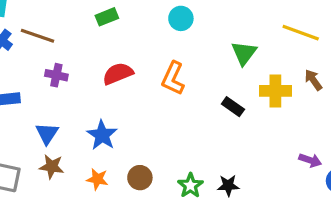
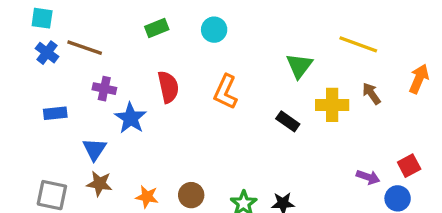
cyan circle: (181, 18) -> (214, 30), moved
red semicircle: (118, 74) -> (168, 87), turned 100
blue star: (102, 135) -> (131, 118), moved

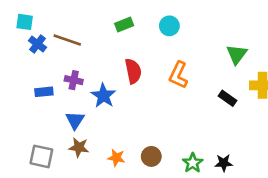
cyan square: (42, 18) -> (25, 22), moved
purple cross: (104, 89) -> (74, 80), moved

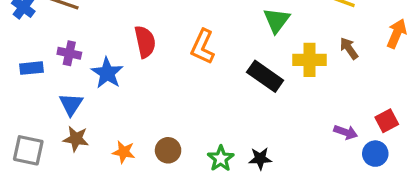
black rectangle: (228, 98) -> (265, 76), size x1.5

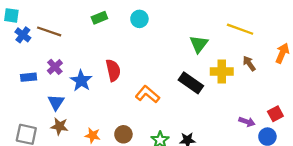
red semicircle: (145, 42) -> (113, 70), moved
orange L-shape: (203, 47) -> (147, 94), moved, turned 105
purple cross: (69, 53) -> (55, 67), turned 35

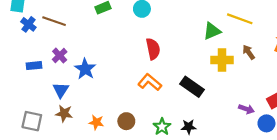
green triangle: (199, 44) -> (212, 31), moved, turned 30
red semicircle: (113, 70) -> (153, 49), moved
black rectangle: (191, 83) -> (192, 87), moved

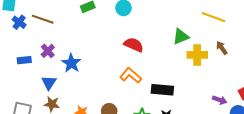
green triangle: (212, 31) -> (181, 37), moved
red semicircle: (153, 49) -> (134, 45), turned -54
black rectangle: (192, 87) -> (162, 90), moved, turned -30

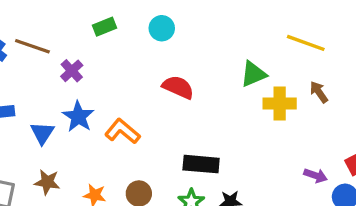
purple cross: (48, 51) -> (72, 71), moved
orange L-shape: (131, 75) -> (122, 131), moved
blue triangle: (49, 83) -> (42, 133), moved
black rectangle: (162, 90) -> (201, 164), moved

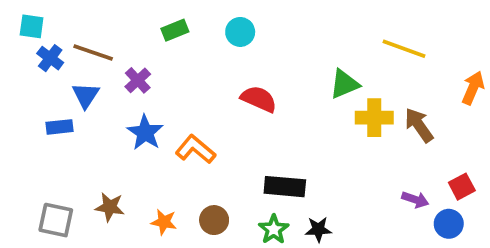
brown arrow: (319, 92) -> (419, 125), moved, size x1.4
blue triangle: (42, 133) -> (86, 95), moved

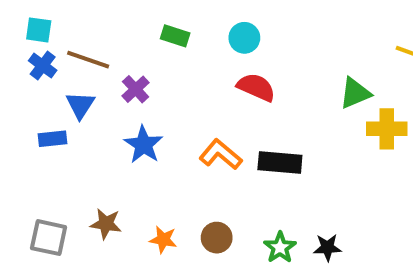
cyan square: (32, 26) -> (39, 30), moved
green rectangle: (175, 30) -> (175, 36), turned 40
red semicircle: (259, 99) -> (256, 87), moved
orange L-shape: (195, 149) -> (221, 155), moved
black rectangle: (285, 187) -> (280, 162), moved

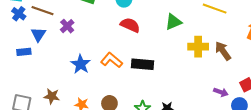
green triangle: (355, 93) -> (173, 22), moved
blue star: (143, 145) -> (81, 64), moved

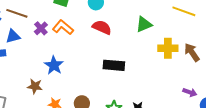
blue triangle: (38, 34) -> (13, 36), turned 42
orange L-shape: (112, 60) -> (63, 27), moved
brown star: (52, 96) -> (35, 86), moved

